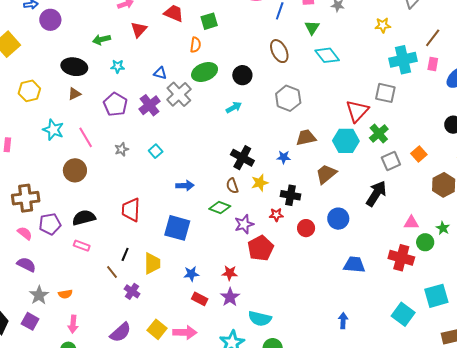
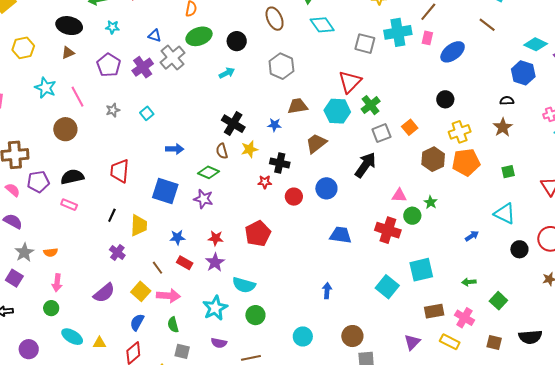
gray square: (385, 93) -> (365, 44), moved
purple star: (244, 224) -> (203, 199), moved, turned 30
red pentagon: (261, 248) -> (258, 234), moved
brown line: (112, 272) -> (158, 268), moved

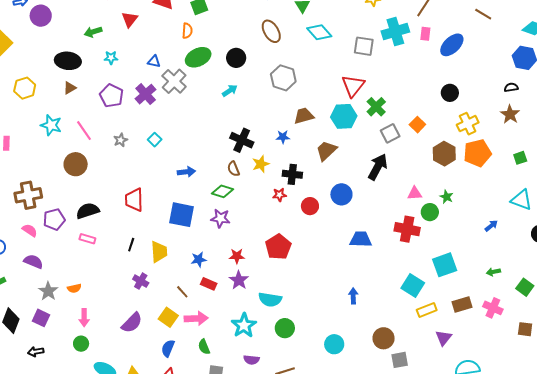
yellow rectangle: (450, 342) -> (427, 310), moved, turned -42

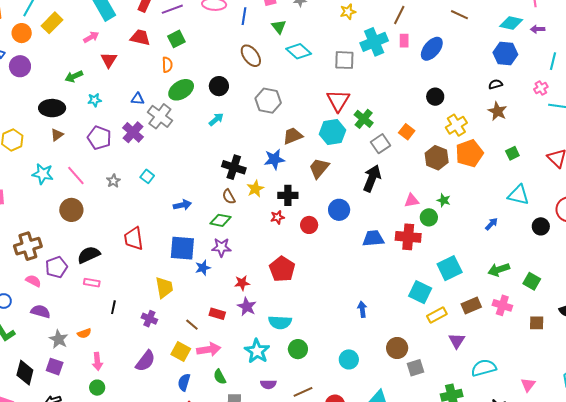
blue star: (283, 137) -> (274, 159), size x1.5
blue trapezoid: (361, 239) -> (373, 238), moved
black line: (131, 245) -> (113, 307), moved
blue star: (199, 259) -> (203, 268), moved
green arrow: (493, 272) -> (499, 270), size x1.5

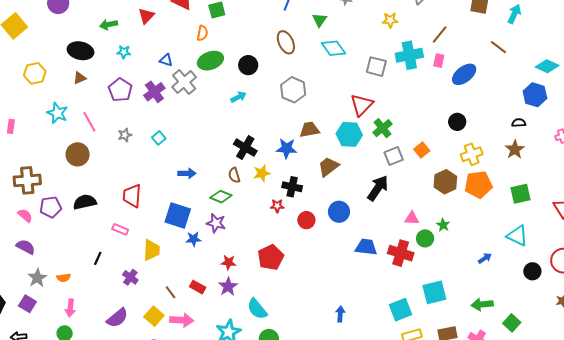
green square: (512, 153) -> (520, 194), size x1.5
pink rectangle: (92, 283) -> (120, 229), moved
cyan square: (420, 292) -> (400, 310), turned 30
cyan semicircle: (280, 322) -> (257, 309), turned 35

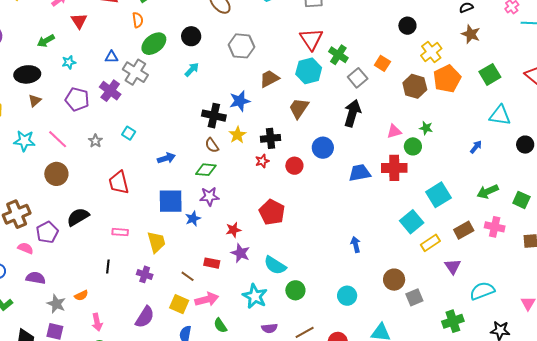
blue star: (287, 149) -> (240, 101), moved
red trapezoid: (132, 196) -> (119, 183), moved

